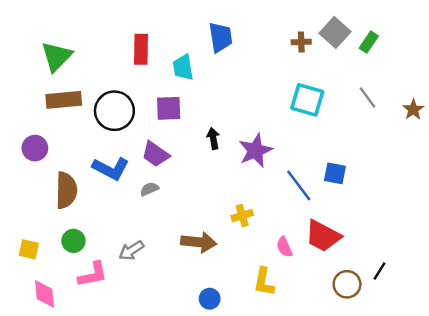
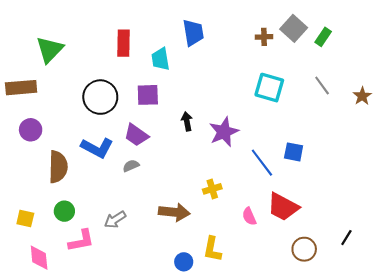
brown rectangle: (64, 100) -> (21, 88), moved
black line: (380, 271) -> (346, 238), moved
yellow L-shape: (264, 282) -> (212, 249), moved

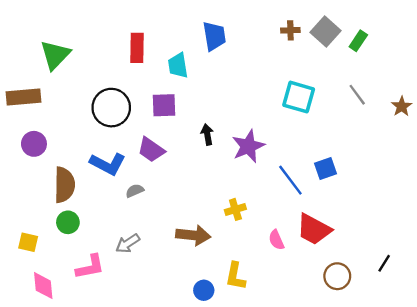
brown cross: (264, 37) -> (290, 30), moved
blue square: (294, 152) -> (326, 168), turned -30
gray semicircle: (131, 166) -> (135, 191), moved
green circle: (64, 211) -> (68, 222), moved

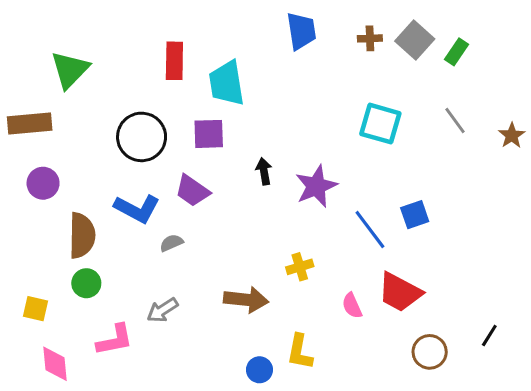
blue trapezoid: (214, 36) -> (301, 31), moved
cyan trapezoid: (178, 65) -> (227, 83), size x1.4

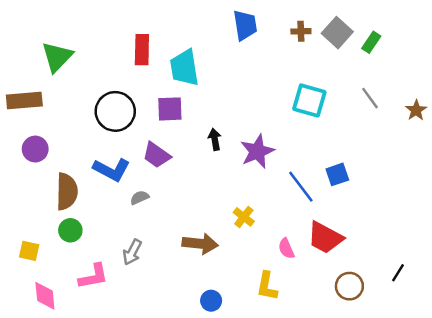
yellow cross: (300, 267) -> (244, 217), turned -35
gray arrow: (162, 310) -> (132, 252), turned -30
yellow L-shape: (300, 352) -> (267, 286), moved

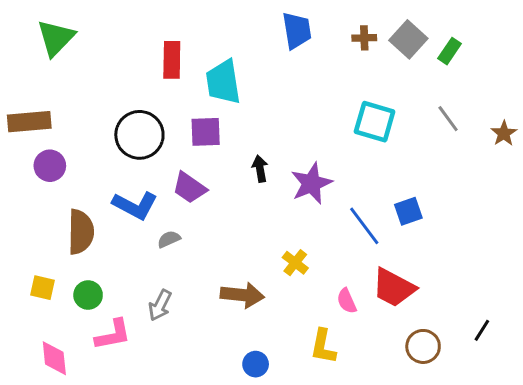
green triangle: (57, 57) -> (56, 38), moved
purple circle: (35, 149) -> (50, 166), moved
green circle: (70, 230) -> (88, 295), moved
yellow square: (29, 251) -> (43, 288), moved

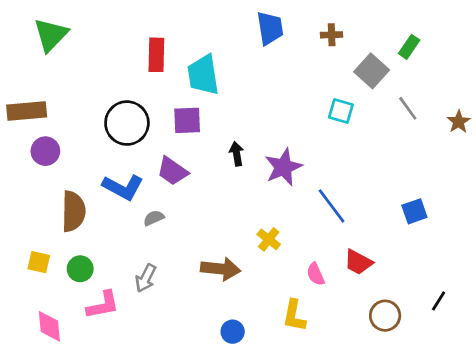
gray square: (408, 39) -> (372, 71), moved
cyan square: (375, 122) -> (341, 111), size x0.7
blue square: (408, 211) -> (414, 211), moved
red trapezoid: (394, 288) -> (358, 262), size x0.7

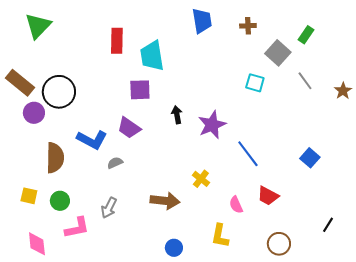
brown rectangle: (27, 111) -> (20, 83), turned 44
black circle: (127, 123) -> (59, 92), moved
blue square: (414, 211) -> (310, 158), turned -30
brown circle: (385, 316) -> (279, 244), moved

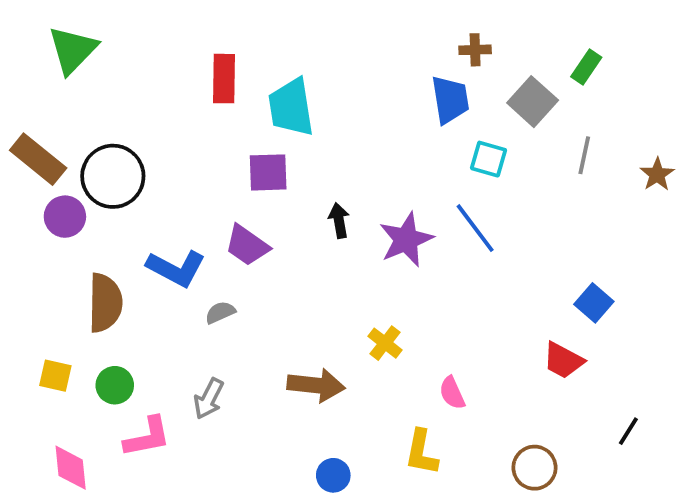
blue trapezoid: (202, 21) -> (450, 100), moved
gray line: (305, 81) -> (584, 155), turned 48
blue line: (248, 154) -> (475, 228), moved
red trapezoid: (268, 196) -> (563, 360), moved

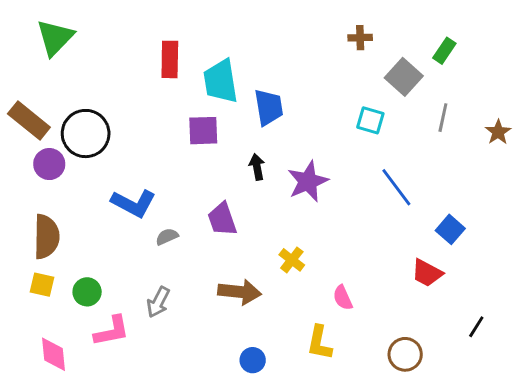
blue trapezoid: (450, 100) -> (269, 107), moved
blue line: (475, 228) -> (396, 187), moved
purple trapezoid: (247, 245) -> (222, 219), moved, turned 36
brown semicircle: (105, 303) -> (46, 237), moved

